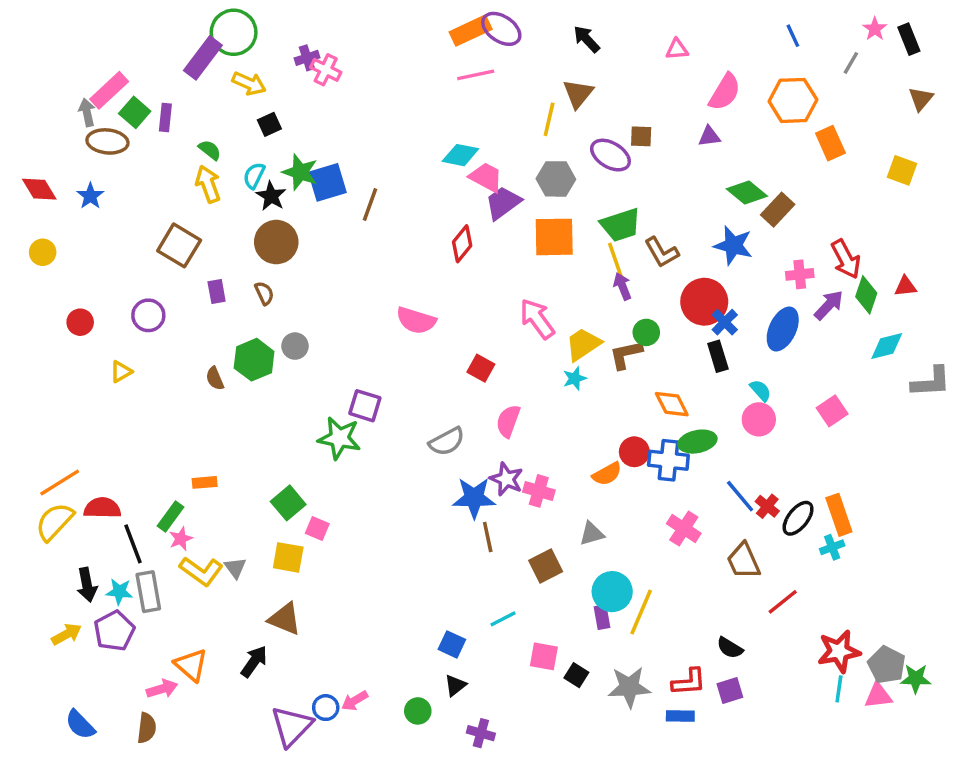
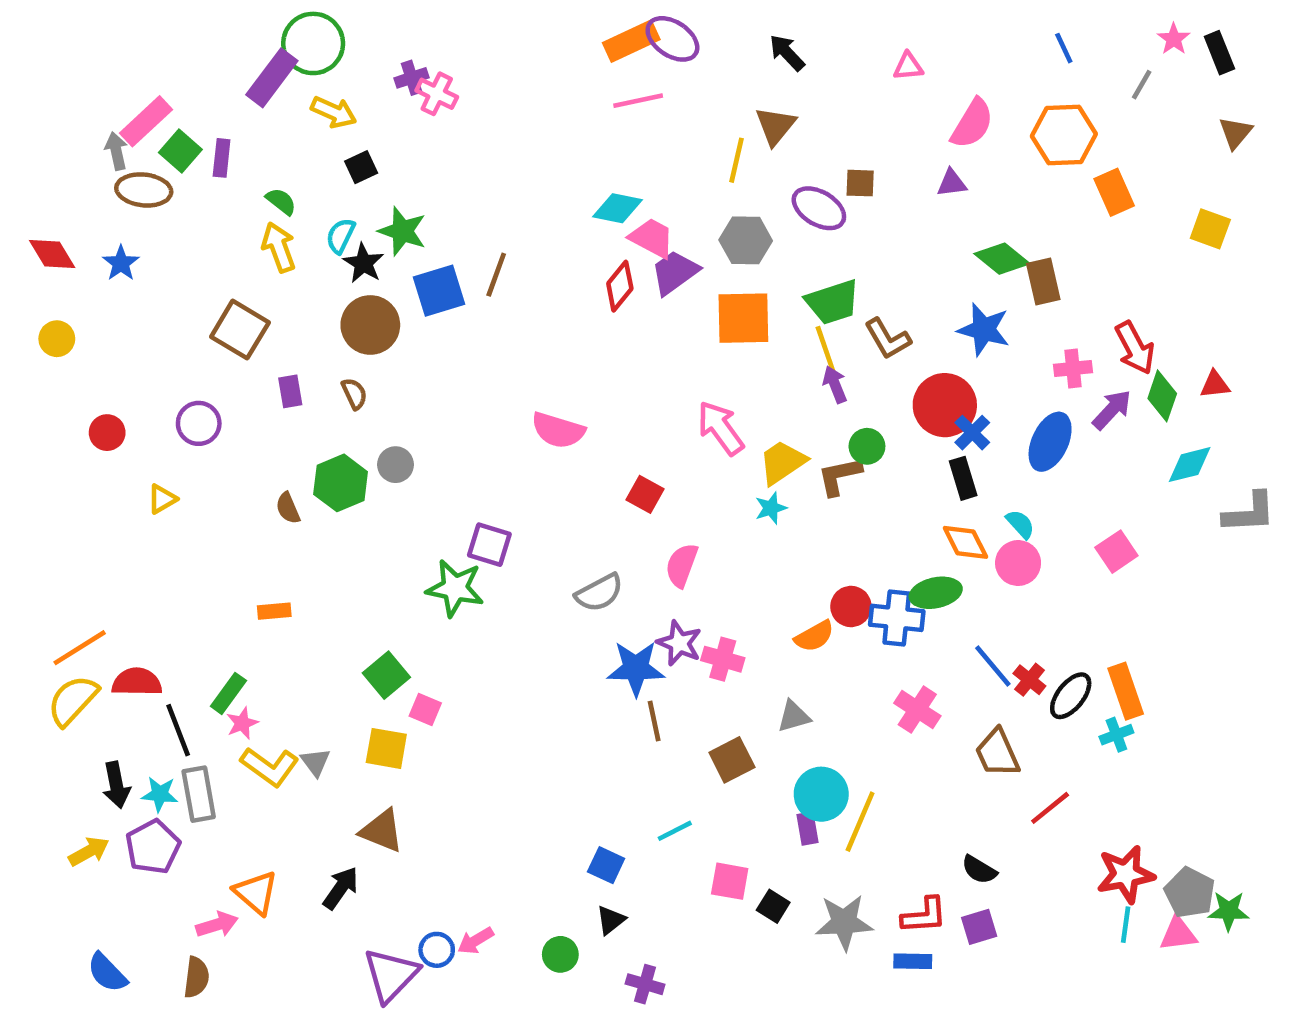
blue square: (327, 182) -> (439, 291), moved
brown rectangle: (778, 210) -> (1043, 281), turned -56
red diamond: (462, 244) -> (620, 286), moved
orange diamond: (672, 404) -> (965, 542), moved
orange rectangle: (205, 482) -> (274, 611), moved

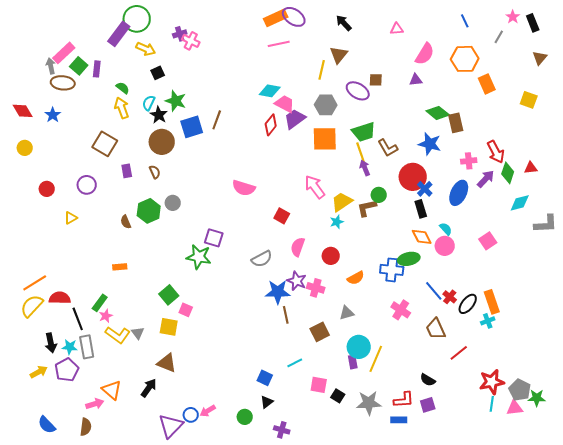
red circle: (851, 606) -> (331, 256), moved

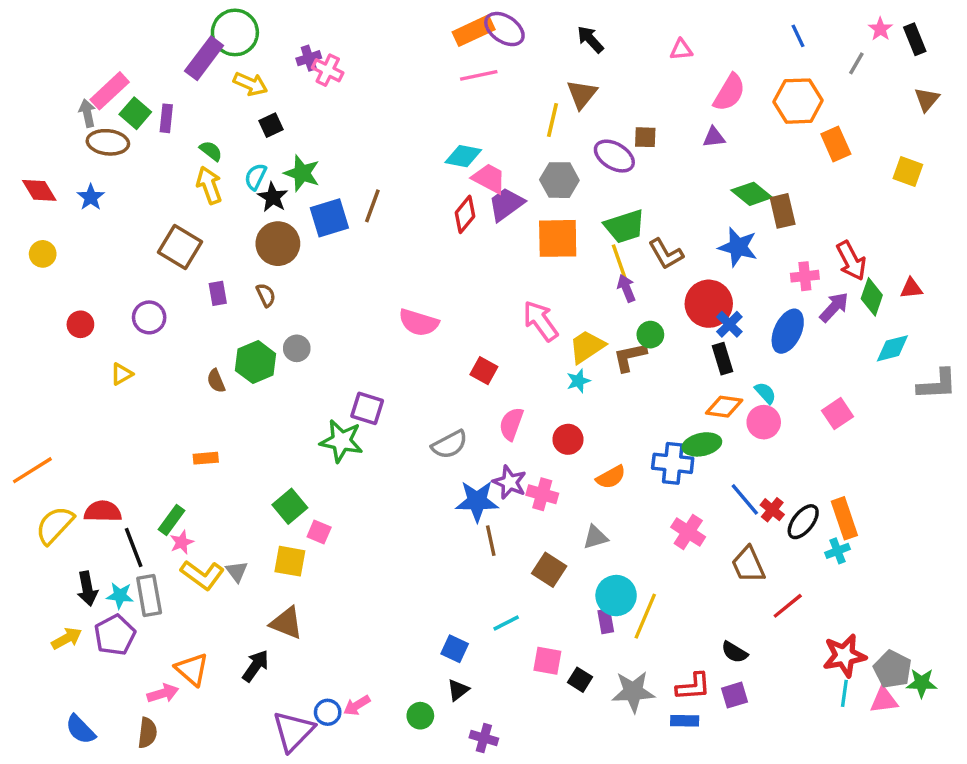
orange diamond: (422, 237) -> (724, 407), turned -55
orange line: (35, 283) -> (32, 470), moved
brown square: (320, 332) -> (549, 570), turned -30

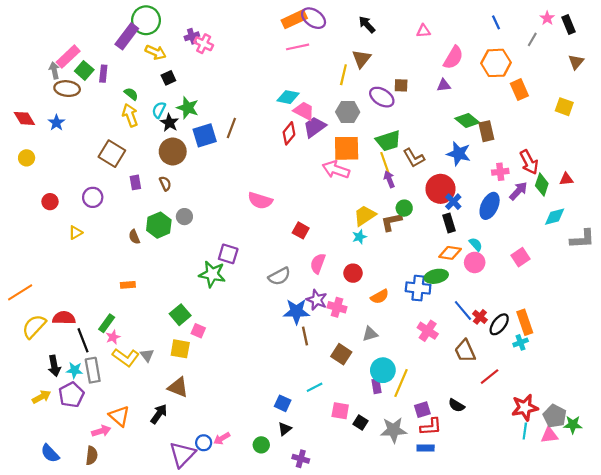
pink arrow: (541, 321) -> (336, 170), moved, turned -35
purple square: (734, 695) -> (422, 410), moved

